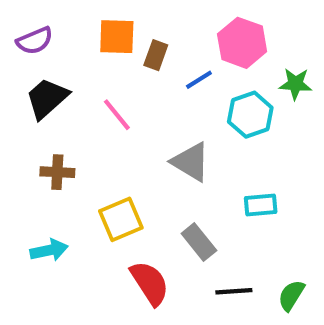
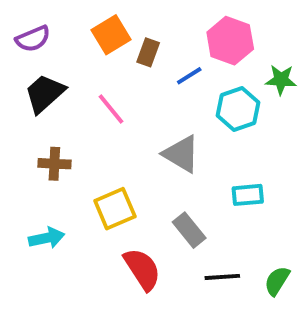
orange square: (117, 37) -> (111, 35), turned -33

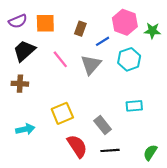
orange square: (111, 35) -> (45, 23), moved, turned 30
green star: (281, 80) -> (152, 31), moved
gray triangle: (181, 154) -> (91, 65), moved, turned 40
brown cross: (54, 164) -> (20, 84), moved
black line: (222, 277) -> (110, 150), moved

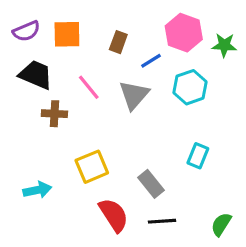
black trapezoid: (24, 51) -> (36, 75), turned 65
brown cross: (20, 84) -> (54, 114), moved
cyan rectangle: (134, 106) -> (198, 156), turned -63

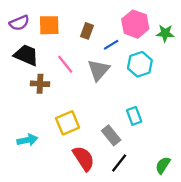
cyan rectangle: (198, 156) -> (134, 116), moved, turned -42
black line: (162, 221) -> (119, 163), turned -48

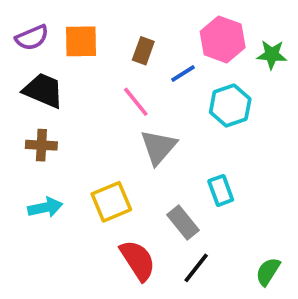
pink line: (65, 64) -> (136, 102), moved
gray triangle: (99, 70) -> (158, 147), moved
brown cross: (40, 84) -> (41, 145), moved
cyan arrow: (27, 140) -> (45, 207), moved

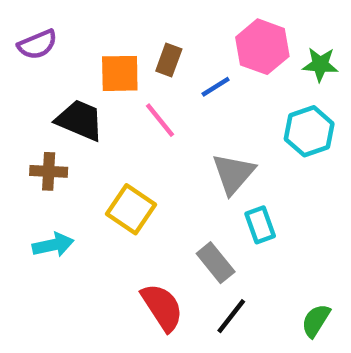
orange square: (81, 41) -> (120, 73), moved
black trapezoid: (43, 90) -> (80, 120), moved
cyan hexagon: (230, 106) -> (309, 131), moved
gray triangle: (158, 147) -> (233, 174), moved
yellow square: (111, 202) -> (131, 209), moved, turned -33

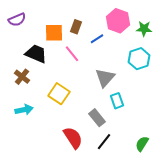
brown cross: (49, 171) -> (22, 77), turned 35

